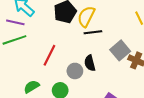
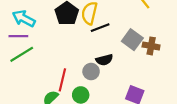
red line: (49, 55) -> (62, 80), moved
black semicircle: (90, 63) -> (104, 60), turned -77

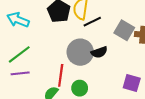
purple line: (18, 36) -> (20, 73), moved
gray circle: (91, 72) -> (80, 52), moved, size x1.6

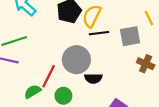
gray square: (124, 30) -> (130, 36), moved, turned 30
black semicircle: (99, 52) -> (93, 78), moved

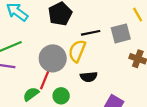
yellow semicircle: (92, 16) -> (77, 51), moved
gray circle: (76, 60) -> (53, 58), moved

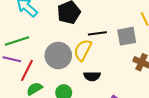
red line: (45, 78) -> (27, 70), moved

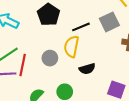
gray circle: (58, 55) -> (50, 58), size x0.6
red line: (27, 70) -> (23, 65), moved

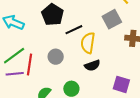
black line: (81, 27) -> (74, 30), moved
yellow semicircle: (72, 47) -> (88, 43), moved

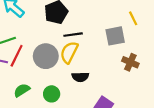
yellow semicircle: (88, 43) -> (69, 52), moved
gray circle: (56, 57) -> (46, 56), size x1.5

